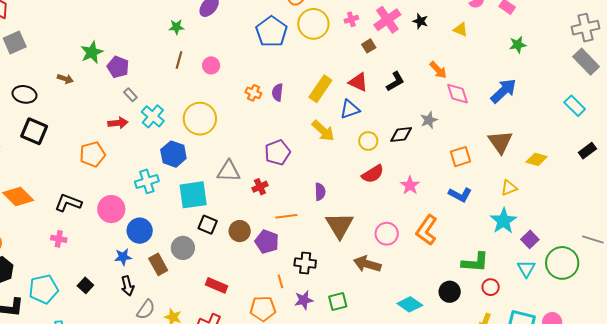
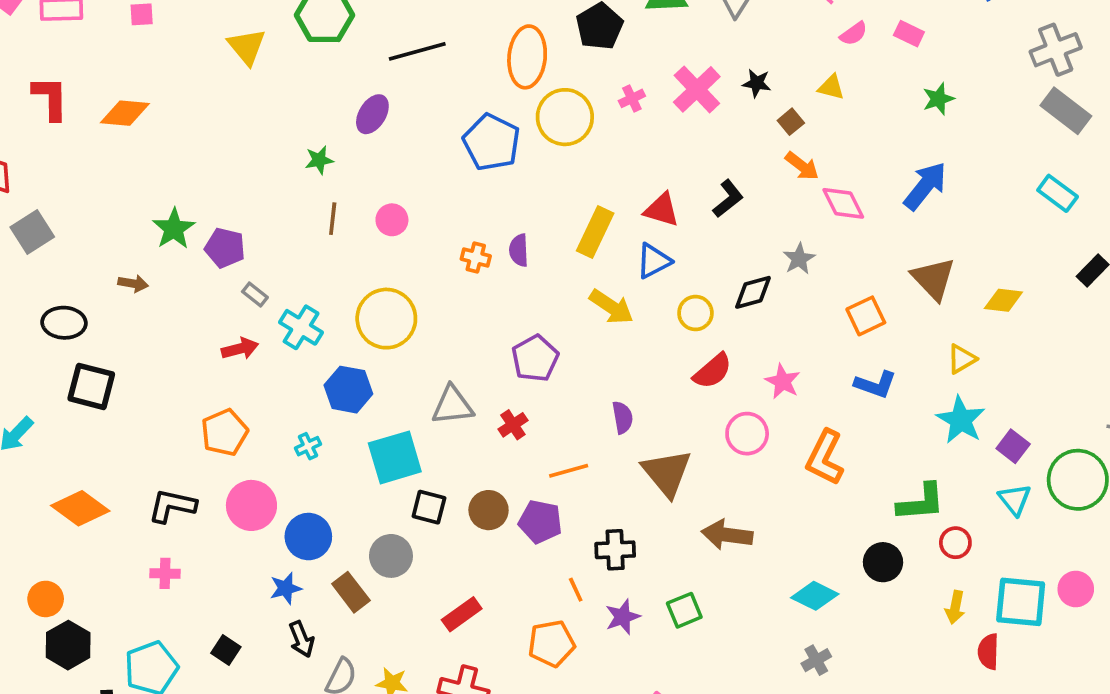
brown square: (369, 46) -> (791, 122), moved
orange pentagon: (92, 154) -> (224, 432), moved
cyan cross: (147, 181) -> (308, 446), size x0.6
pink circle: (387, 234) -> (747, 434), moved
red rectangle: (216, 285) -> (462, 614), turned -50

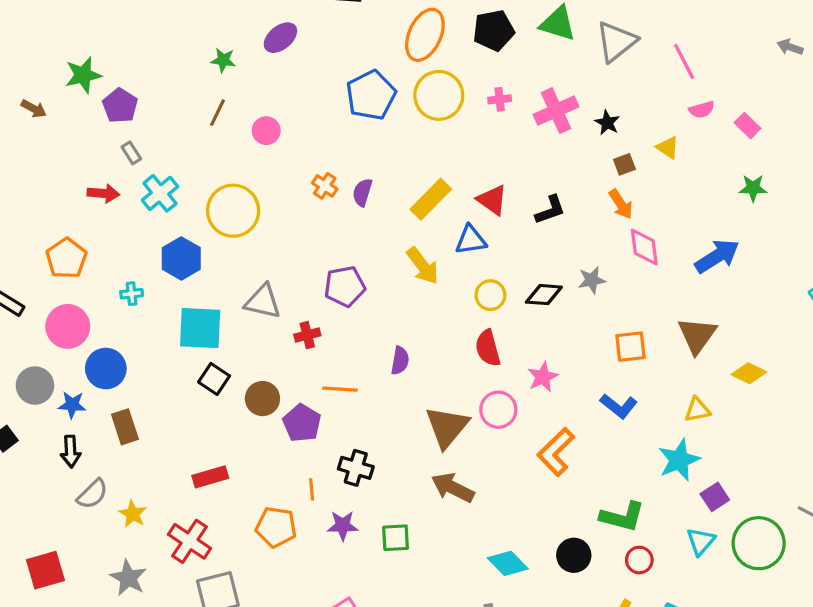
red semicircle: (713, 371) -> (488, 348), turned 96
orange pentagon: (224, 432) -> (66, 258), turned -30
brown triangle: (667, 473) -> (447, 427), moved
gray circle: (391, 556) -> (35, 386), moved

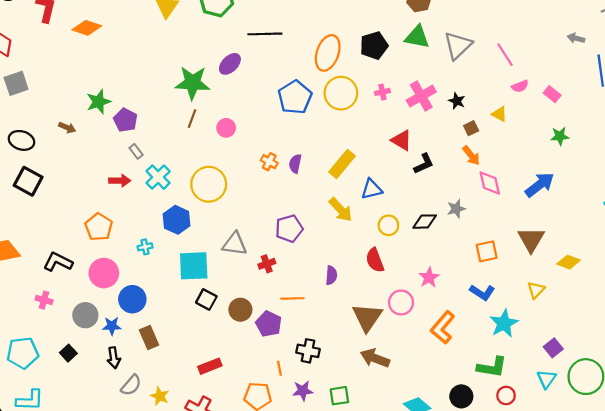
green star: (223, 60) -> (193, 83), size x2.0
red triangle: (492, 200) -> (402, 140), moved
red semicircle: (488, 348) -> (375, 260), moved
yellow triangle: (697, 410) -> (536, 290), turned -30
cyan star: (679, 460) -> (504, 323), moved

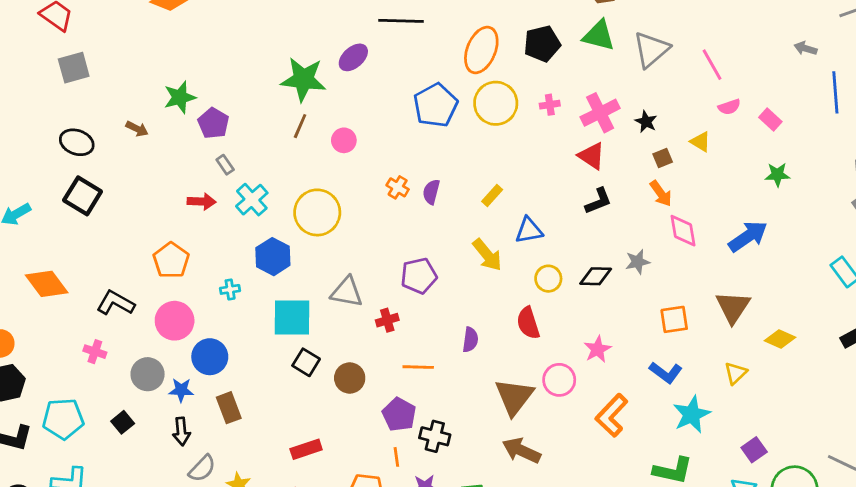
red triangle: (402, 140) -> (592, 156), moved
yellow rectangle: (342, 164) -> (492, 196), size x0.6
purple pentagon: (269, 324) -> (399, 414), moved

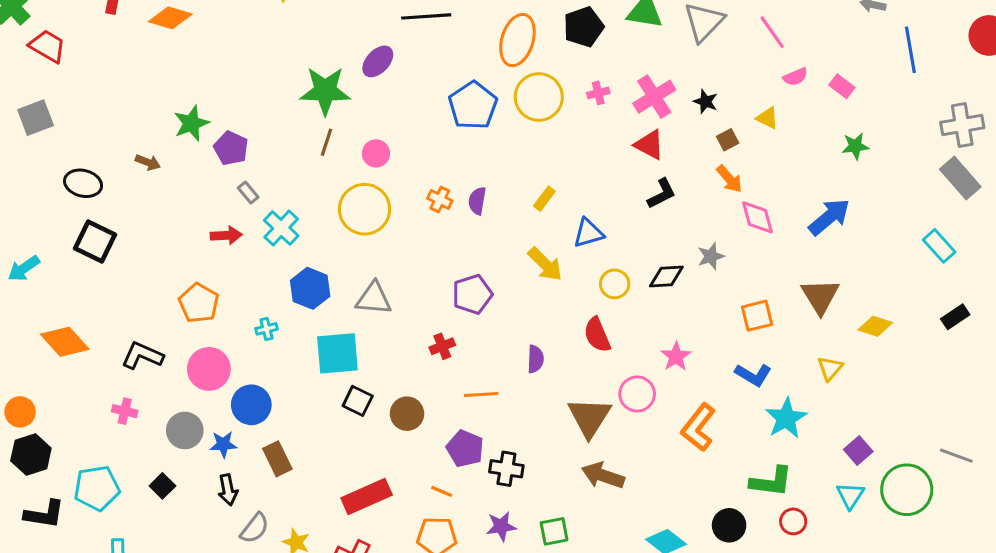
gray square: (74, 68) -> (36, 118), moved
yellow circle: (317, 212) -> (365, 209), moved
gray triangle: (347, 292) -> (374, 299), moved
red rectangle: (306, 449) -> (367, 496), size x1.4
orange line: (396, 457) -> (442, 491), moved, turned -54

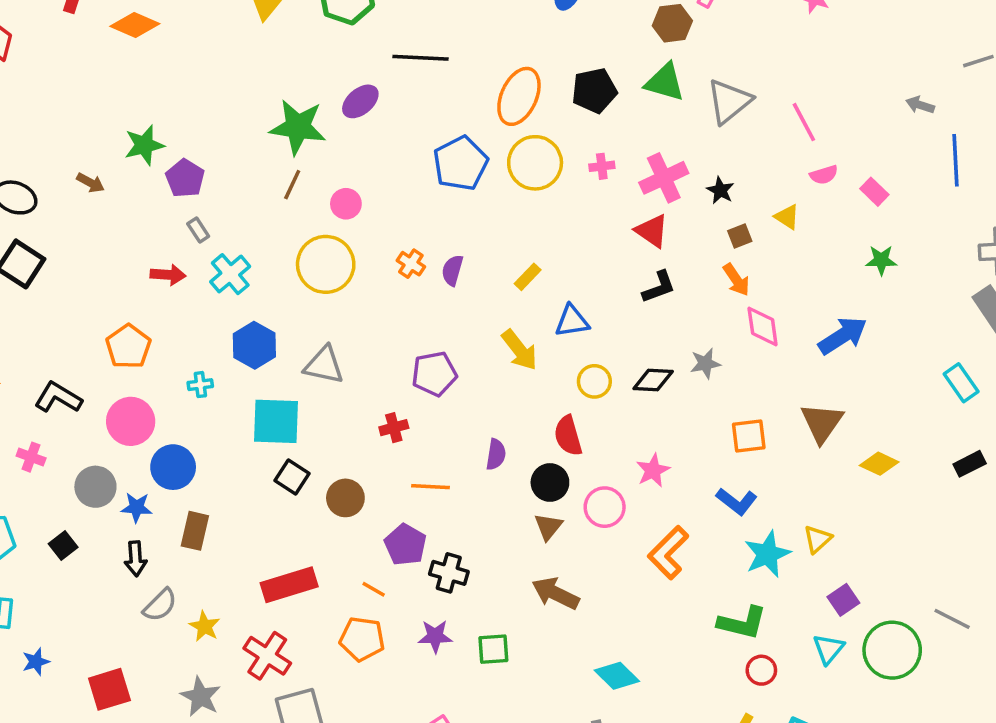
yellow triangle: (830, 368) -> (818, 539), moved
brown triangle: (589, 417) -> (548, 527), size x0.6
brown rectangle: (277, 459) -> (195, 531), turned 32
black circle: (729, 525) -> (550, 482), moved

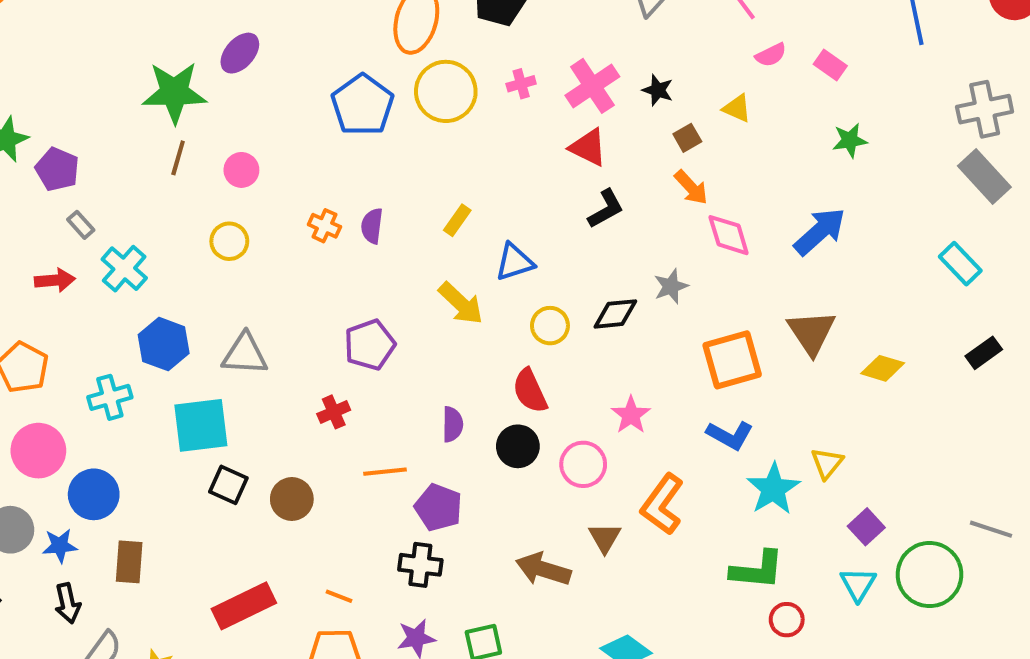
yellow circle: (326, 264) -> (229, 241), size x0.6
cyan cross: (200, 385) -> (110, 397), size x1.5
orange square: (749, 436) -> (732, 360), size x1.4
brown triangle: (548, 527) -> (605, 538), moved
purple pentagon: (405, 545) -> (438, 507), moved

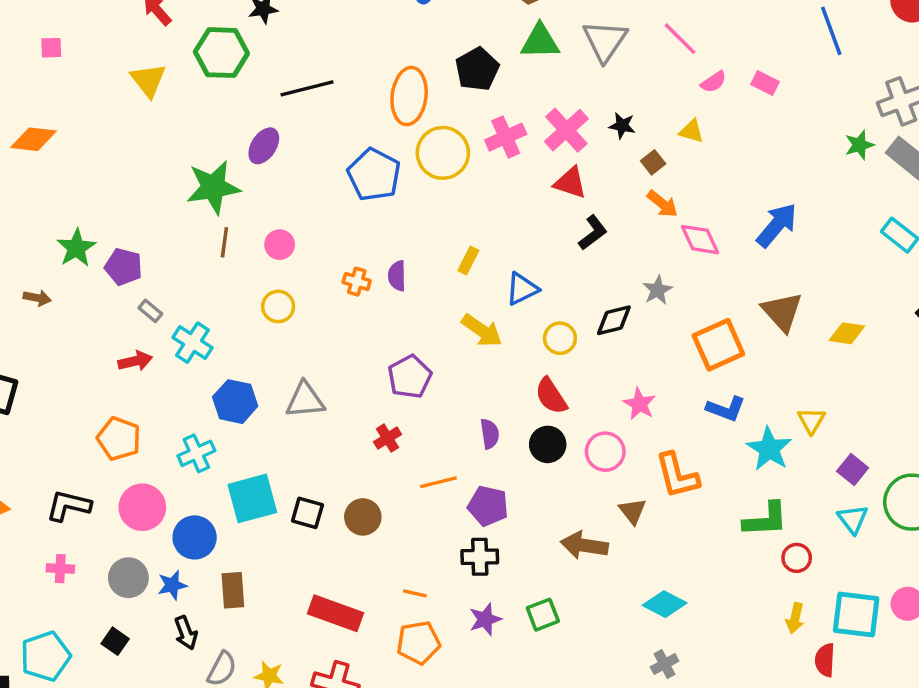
pink cross: (521, 84) -> (506, 137), size x1.6
green star: (850, 140) -> (859, 145), moved
cyan square: (201, 425) -> (252, 498), moved
orange L-shape: (662, 504) -> (677, 476), turned -42
red rectangle: (244, 606) -> (335, 613), turned 54

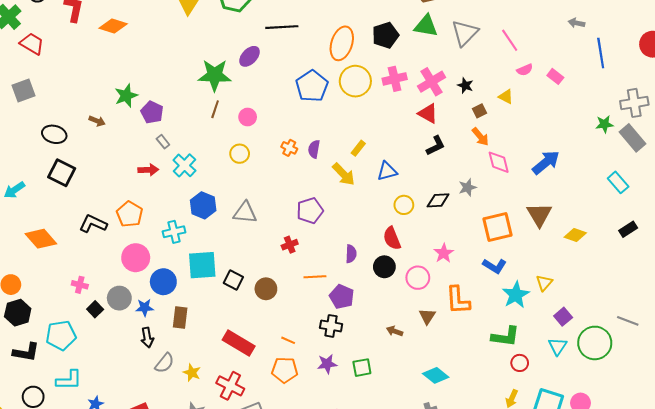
yellow arrow: (482, 331) -> (344, 174), moved
black L-shape: (68, 506) -> (93, 224), moved
brown arrow: (584, 545) -> (395, 331), size x0.6
black square: (115, 641) -> (95, 309), moved

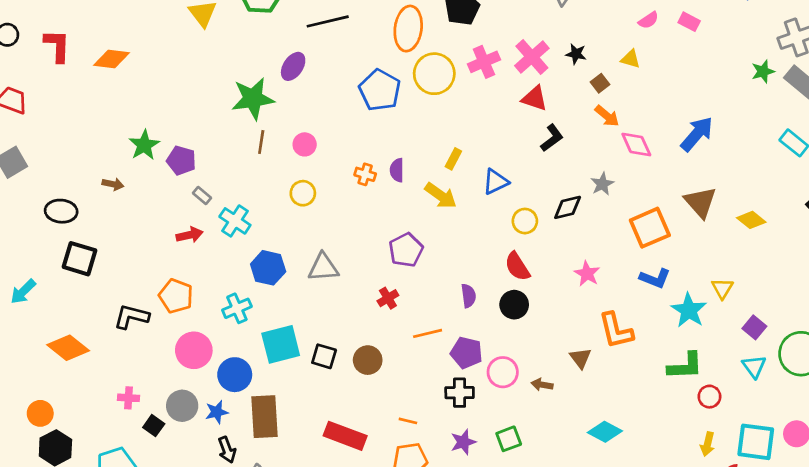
yellow diamond: (575, 235) -> (751, 220), turned 30
pink circle: (418, 278) -> (503, 372), moved
brown rectangle: (180, 318) -> (264, 417), size x1.5

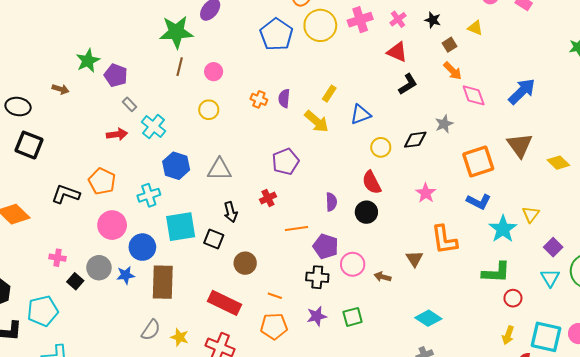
pink cross: (532, 57) -> (398, 19), size x0.6
brown circle: (368, 360) -> (245, 263), moved
black arrow: (227, 450) -> (231, 212), moved

